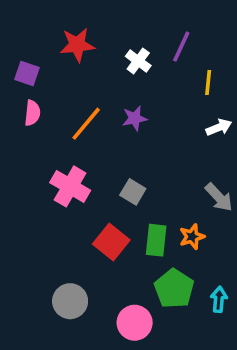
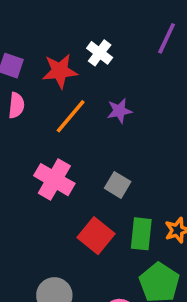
red star: (77, 45) -> (60, 71), moved
white cross: (138, 61) -> (100, 53), moved

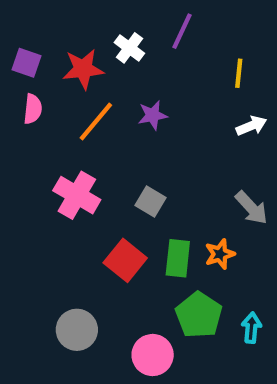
purple line: (167, 38) -> (182, 31), moved

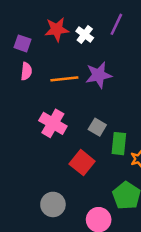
red star: (83, 69) -> (57, 29), moved
purple star: (153, 115) -> (99, 75), size x1.5
orange line: (96, 122) -> (64, 79), turned 44
green rectangle: (178, 258) -> (119, 144), moved

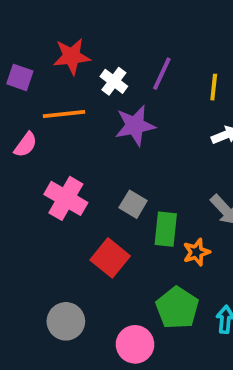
purple line: (116, 24) -> (162, 74), moved
white cross: (85, 35) -> (114, 81), moved
pink semicircle: (26, 71) -> (26, 145), moved, turned 30
orange line: (64, 79) -> (64, 114), moved

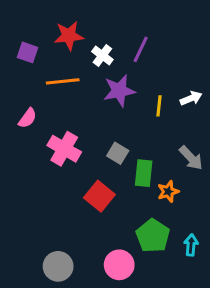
yellow line: (214, 87) -> (159, 106), moved
pink semicircle: (26, 145) -> (28, 118), moved
gray circle: (66, 321) -> (58, 266), moved

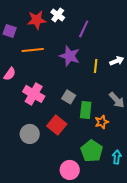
white cross: (102, 55) -> (58, 15), moved
purple star: (119, 91) -> (70, 56), turned 30
gray circle: (58, 266) -> (30, 134), moved

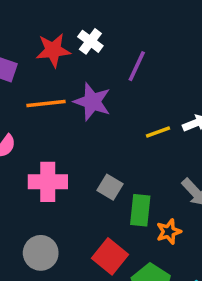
purple star: (70, 56) -> (92, 102), moved
yellow line: (96, 66) -> (158, 132), turned 64
pink cross: (34, 94) -> (48, 182), turned -30
red square: (57, 125) -> (110, 256), moved

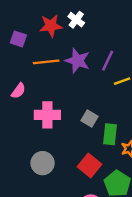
purple line: (137, 66) -> (108, 61), moved

